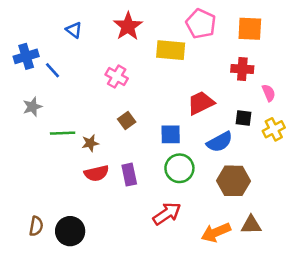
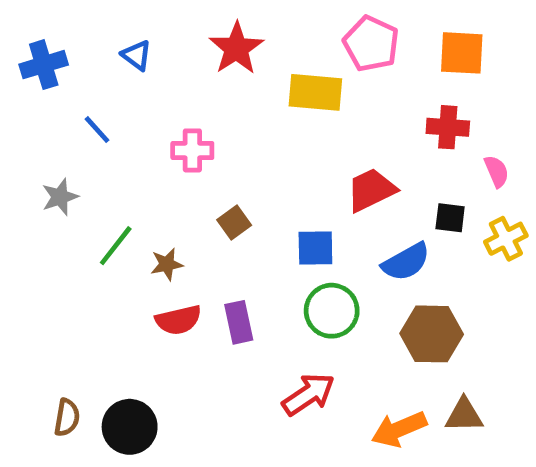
blue cross: (26, 56) -> (44, 65), moved
pink cross: (117, 77) -> (192, 150), moved, turned -30
green line: (63, 133) -> (116, 246), turned -50

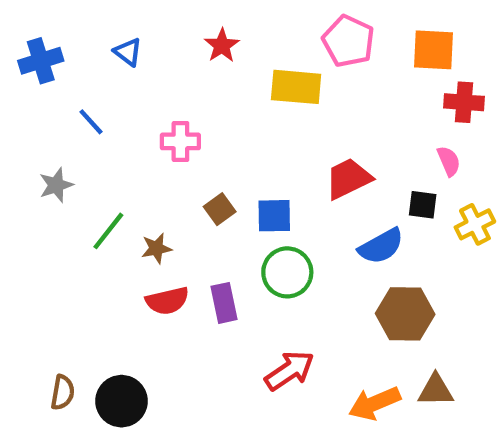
red star: (236, 48) -> (222, 45), size x0.7
red cross: (448, 127) -> (464, 102), moved
pink semicircle: (497, 171) -> (449, 161), moved
blue square: (315, 248) -> (274, 216), moved
green circle: (332, 311) -> (287, 272), moved

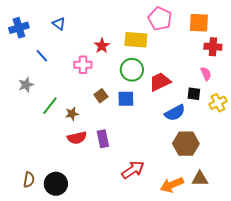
red star: (222, 45) -> (102, 46), moved
green circle: (287, 272) -> (132, 70), moved

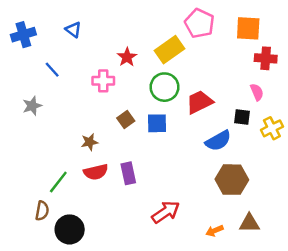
yellow rectangle: (136, 40) -> (169, 50), turned -40
green line: (50, 106) -> (58, 182), moved
brown semicircle: (29, 180) -> (42, 211), moved
orange arrow: (172, 185) -> (214, 231), size x0.6

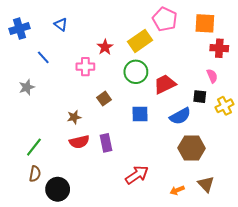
blue square: (157, 123) -> (140, 114), moved
green line: (58, 182) -> (34, 147), moved
brown triangle: (249, 223) -> (206, 184), turned 48

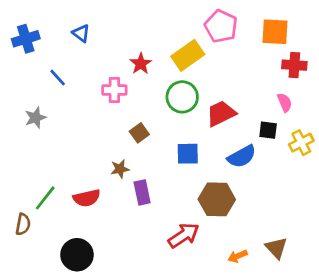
brown star: (74, 117) -> (120, 169), moved
red semicircle: (79, 142) -> (87, 198), moved
brown hexagon: (192, 148) -> (217, 199), moved
brown semicircle: (35, 174) -> (23, 224), moved

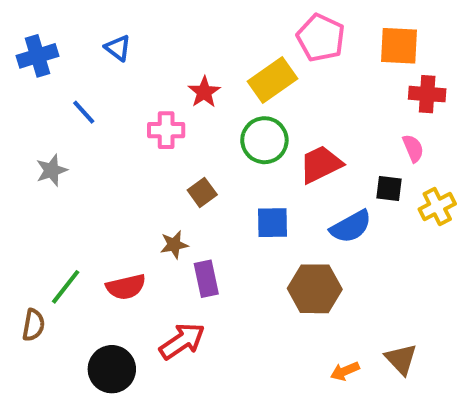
red arrow: (184, 235) -> (182, 341), moved

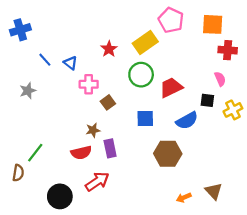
blue triangle: (118, 48) -> (71, 63), moved
pink cross: (166, 130) -> (89, 84), moved
red semicircle: (126, 287) -> (81, 153), moved

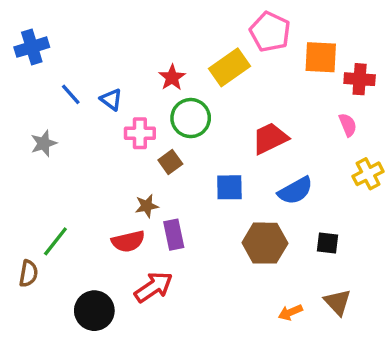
orange square: (213, 24) -> (321, 57), moved
green circle: (141, 75) -> (191, 118), moved
black square: (207, 100) -> (327, 243), moved

